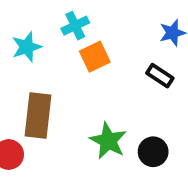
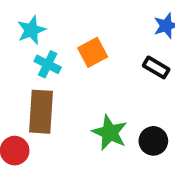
cyan cross: (75, 26) -> (48, 64), moved, turned -35
cyan star: (27, 47) -> (31, 30), moved

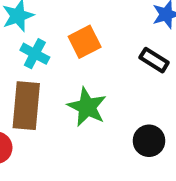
green star: (110, 133) -> (87, 107), moved

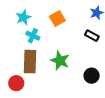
orange square: (85, 42) -> (57, 18), moved

